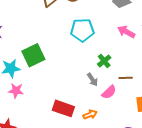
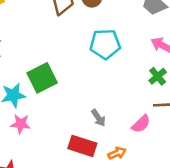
green cross: (104, 61) -> (158, 76), moved
gray arrow: (92, 80) -> (98, 118), moved

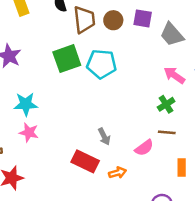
cyan pentagon: (105, 44) -> (101, 64), moved
green square: (42, 78) -> (67, 59), moved

